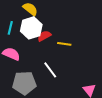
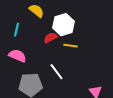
white hexagon: (31, 28) -> (63, 25), moved

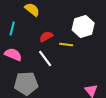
white hexagon: (63, 25) -> (83, 26), moved
white line: (56, 72) -> (45, 58), moved

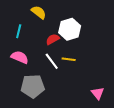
white hexagon: (83, 26) -> (70, 29), moved
yellow line: (66, 44) -> (69, 59), moved

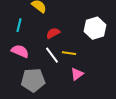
white hexagon: (70, 29) -> (95, 28), moved
pink triangle: (98, 93) -> (77, 74), moved, turned 32

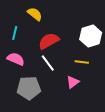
red semicircle: (53, 33) -> (49, 41), size x1.5
yellow line: (69, 53) -> (82, 62), moved

